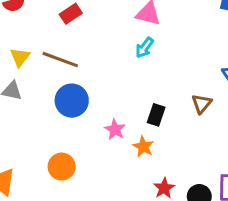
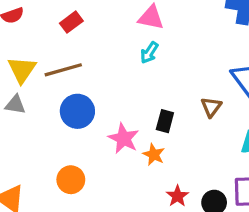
yellow triangle: (20, 57) -> (22, 70), size x1.4
brown line: (60, 60) -> (63, 70), turned -33
pink star: (115, 129) -> (124, 138), size x1.4

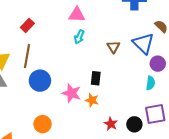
brown line: (63, 70) -> (27, 56), turned -55
brown triangle: (211, 107) -> (113, 47), moved

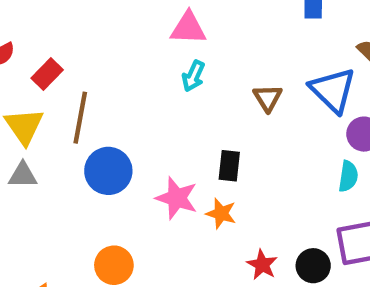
red rectangle: (27, 25) -> (47, 74), moved

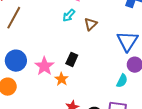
brown triangle: (268, 98) -> (91, 24), moved
blue circle: (108, 171) -> (16, 61), moved

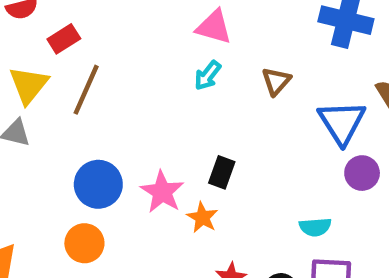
brown triangle: (91, 24) -> (276, 81), moved
cyan semicircle: (122, 81) -> (315, 227), moved, turned 64

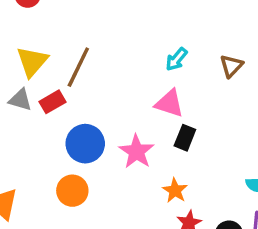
pink triangle: (214, 27) -> (169, 103), moved
red rectangle: (64, 39) -> (52, 102), moved
orange star: (202, 218) -> (175, 190), moved

